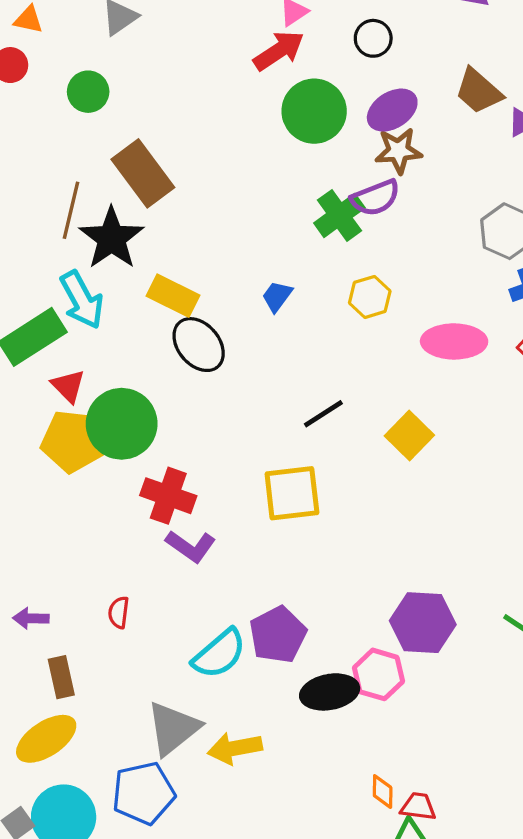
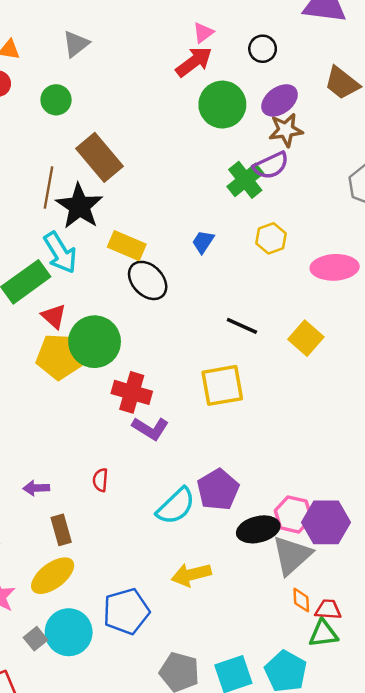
black line: (323, 414) -> (242, 326), turned 60
purple hexagon: (423, 623) -> (326, 522), moved
gray triangle: (173, 728) -> (292, 555), moved

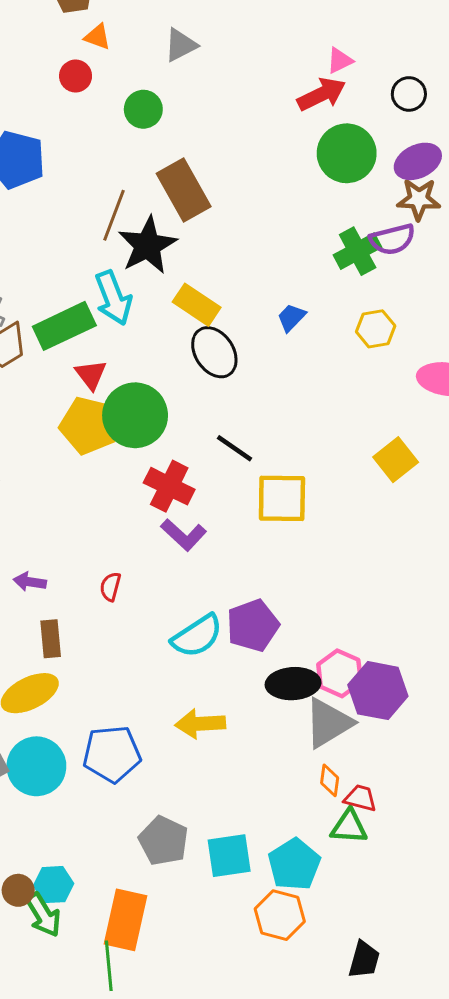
black line: (242, 326) -> (234, 448), moved

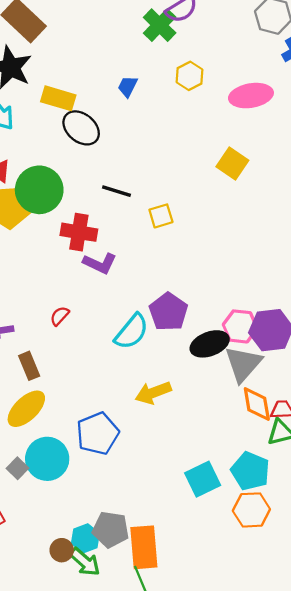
yellow square: (282, 498) -> (161, 216), size x0.6
red semicircle: (110, 587) -> (60, 316), turned 45
orange diamond: (330, 780) -> (257, 404), size x1.6
gray pentagon: (163, 841) -> (111, 530), moved

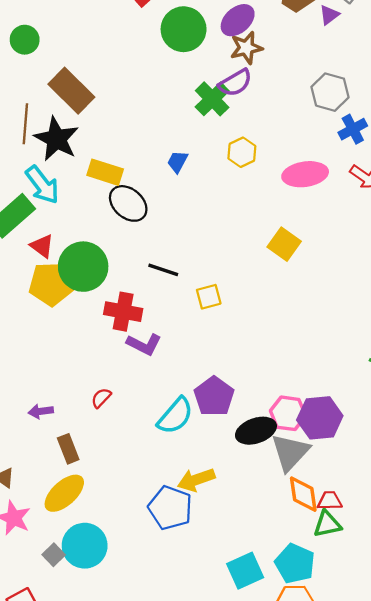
blue pentagon: (98, 433) -> (170, 508), moved, turned -30

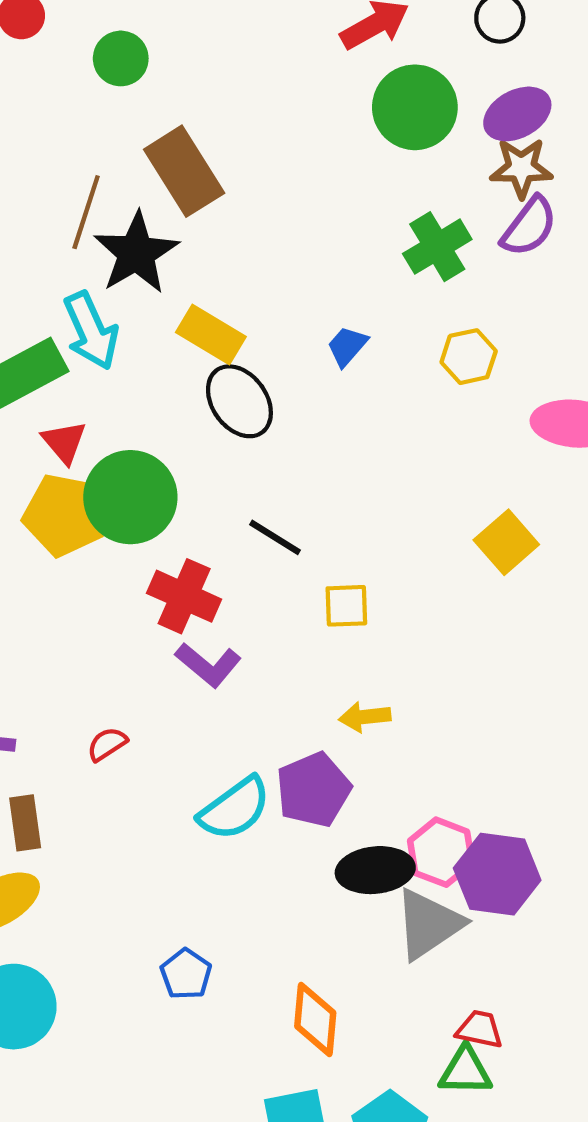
purple semicircle: (235, 83) -> (529, 227), moved, turned -36
yellow arrow: (196, 480) -> (365, 717), moved, size x0.7
orange diamond: (303, 494) -> (315, 1019), moved
blue pentagon: (170, 508) -> (186, 974), size x0.6

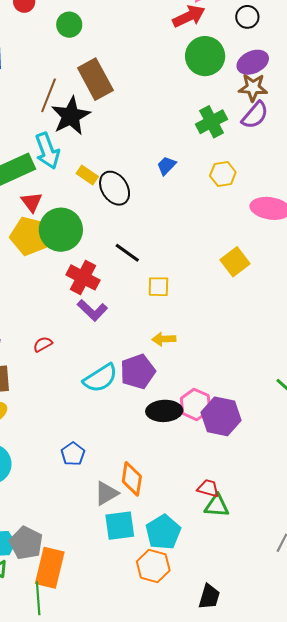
yellow rectangle: (211, 334) -> (87, 175), moved, size x0.7
gray triangle: (429, 924) -> (106, 493), moved, size x0.7
green triangle: (465, 1071) -> (217, 506), moved

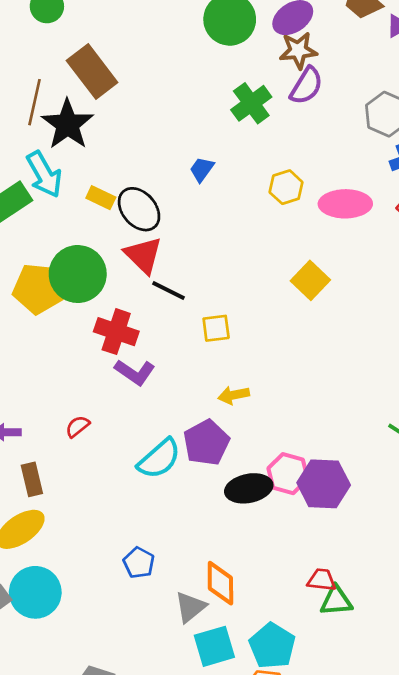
yellow hexagon: (223, 174) -> (286, 187), moved
red triangle: (32, 202) -> (143, 255), moved, size x1.4

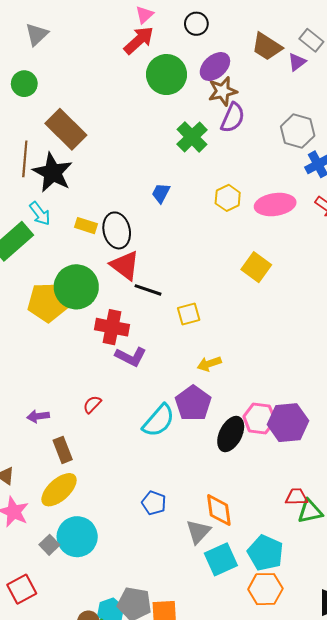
cyan arrow: (44, 174) -> (40, 214), size x0.7
black ellipse: (139, 209) -> (117, 230), turned 36
black ellipse: (249, 488) -> (231, 434), turned -44

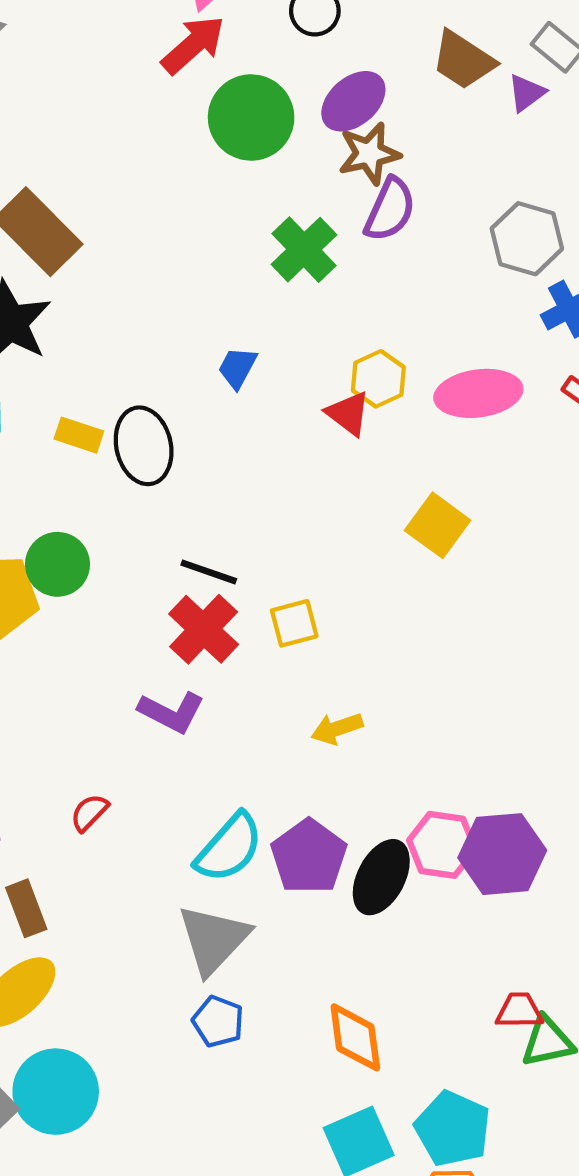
red triangle: (125, 265) -> (348, 413), moved, size x0.7
green circle: (76, 287) -> (57, 564), size x0.7
red cross: (112, 327) -> (204, 629), moved, turned 32
purple pentagon: (193, 403) -> (309, 857), moved
gray triangle: (198, 532) -> (213, 939), moved, size x1.4

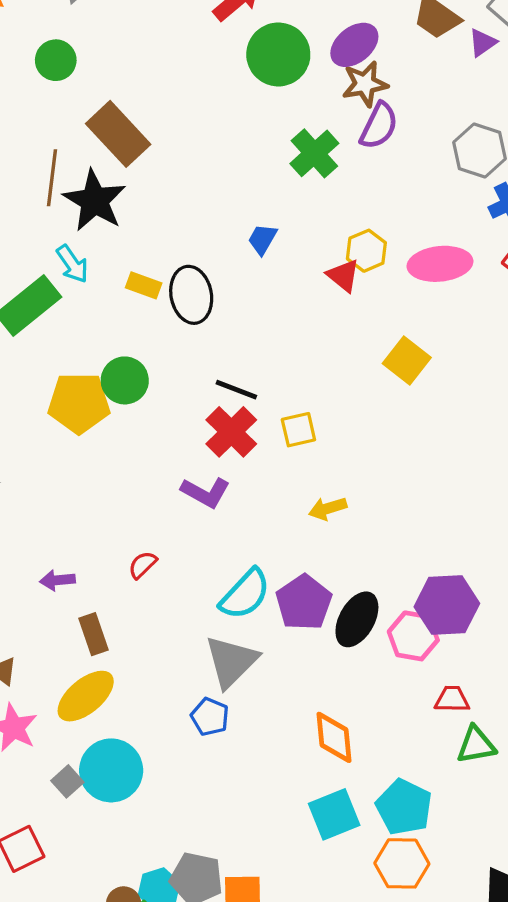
pink hexagon: (442, 845) -> (413, 636), moved
red trapezoid: (519, 1011) -> (452, 699), moved
blue pentagon: (218, 1021) -> (210, 717), moved

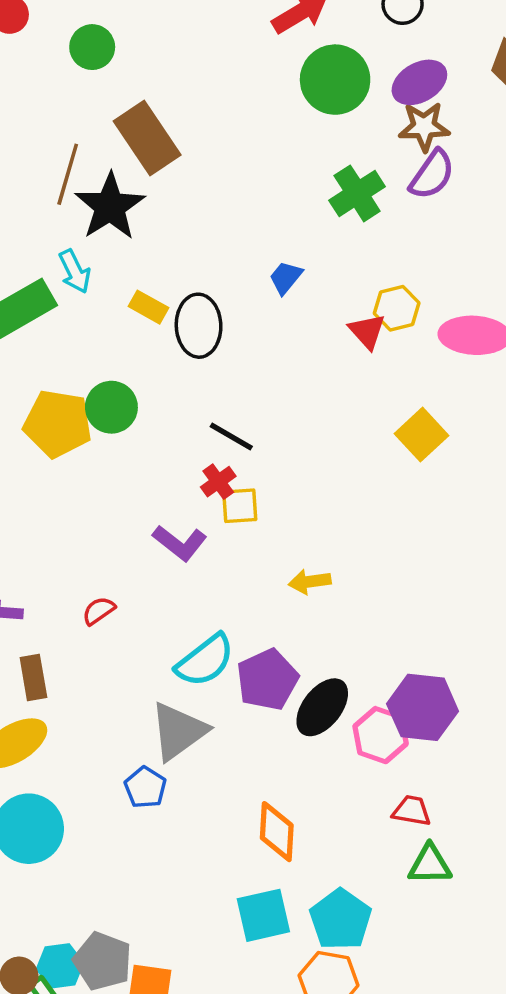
yellow square: (298, 430) -> (240, 506), moved
red cross: (231, 432) -> (218, 482), size x0.6

